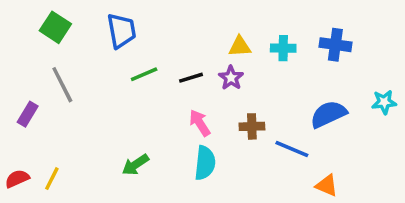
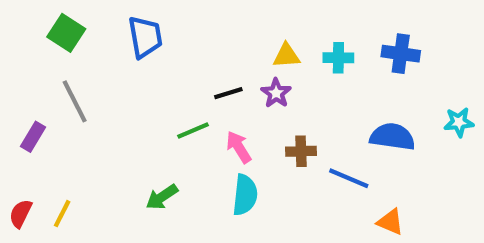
green line: (144, 74) -> (193, 130), moved
blue semicircle: (328, 114) -> (392, 137), turned 33
red semicircle: (17, 179) -> (21, 214), turned -40

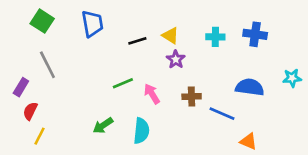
yellow triangle: (286, 56) -> (170, 36), moved, turned 36
black line: (228, 93) -> (137, 41), moved
cyan semicircle: (245, 195) -> (141, 131), moved
red semicircle: (21, 214) -> (30, 111), moved

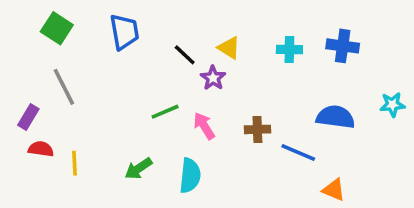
black line: (137, 41) -> (185, 55), turned 60
purple star: (176, 59) -> (213, 78), moved
red semicircle: (30, 111) -> (41, 149), turned 72
yellow line: (39, 136) -> (75, 163), moved, turned -30

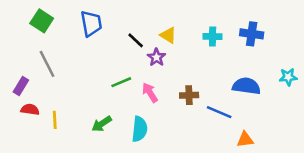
orange triangle: (334, 190) -> (245, 139), turned -30

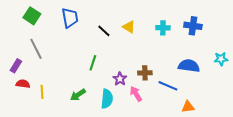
purple star: (156, 57) -> (120, 79), moved
green line: (121, 82) -> (93, 63), turned -49
pink arrow: (150, 93) -> (136, 94), moved

